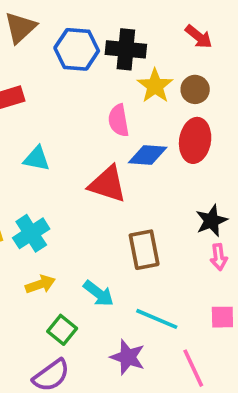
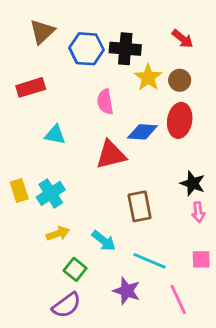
pink semicircle: (119, 120) -> (105, 102), moved
red triangle: (108, 184) -> (111, 155), turned -32
black star: (211, 221) -> (193, 183), turned -30

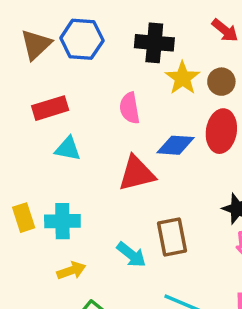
brown triangle: (42, 32) -> (36, 45), moved
blue hexagon: (87, 49) -> (82, 39), moved
red rectangle: (31, 87) -> (50, 108), moved
cyan cross: (51, 193) -> (62, 221), turned 32
cyan arrow: (104, 241) -> (131, 255), moved

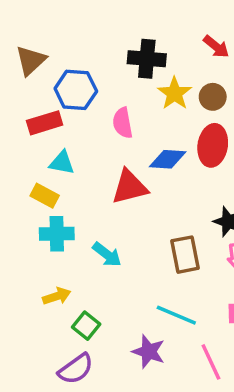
blue hexagon: (82, 39) -> (76, 90), moved
yellow rectangle: (24, 218) -> (45, 196), moved, turned -44
brown rectangle: (172, 237) -> (185, 255), moved
cyan arrow: (131, 255) -> (107, 255), moved
yellow arrow: (71, 271) -> (57, 296), moved

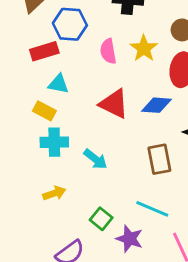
yellow star: (175, 93) -> (144, 48), moved
blue diamond: (168, 159) -> (157, 105), moved
red triangle: (130, 187) -> (114, 104), turned 40
green square: (86, 326) -> (101, 219), moved

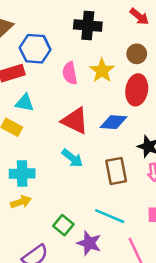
cyan cross: (54, 142) -> (22, 174), moved
cyan arrow: (95, 159) -> (72, 158), moved

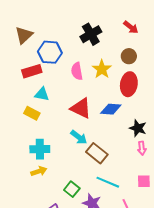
black cross: (88, 26) -> (91, 34), turned -35
brown rectangle: (116, 171) -> (97, 153), moved, turned -40

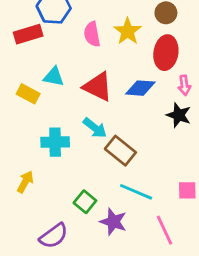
cyan triangle: (42, 94) -> (54, 77), moved
pink arrow: (142, 148) -> (184, 85), moved
cyan cross: (40, 149) -> (55, 142), moved
yellow arrow: (39, 171) -> (25, 182), moved, turned -42

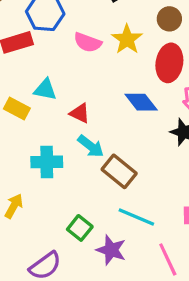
pink semicircle: (92, 34) -> (88, 42), turned -60
red triangle: (98, 87) -> (80, 113), moved, size x0.6
blue diamond: (140, 88) -> (141, 102), turned 48

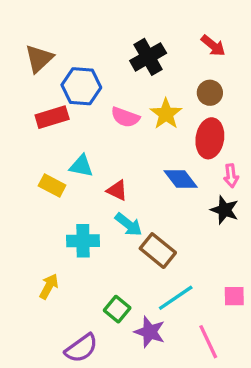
cyan line: (136, 217) -> (176, 298), turned -57

